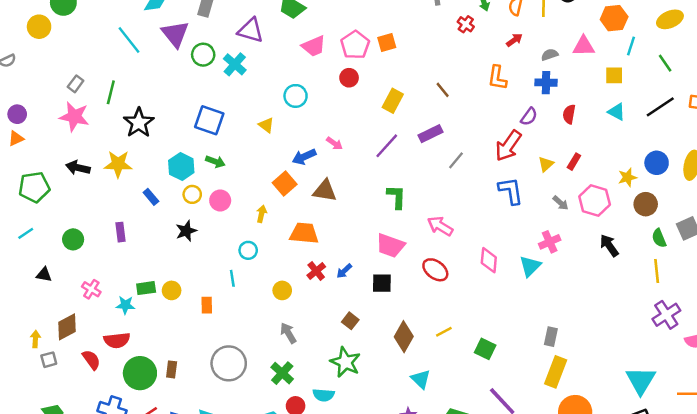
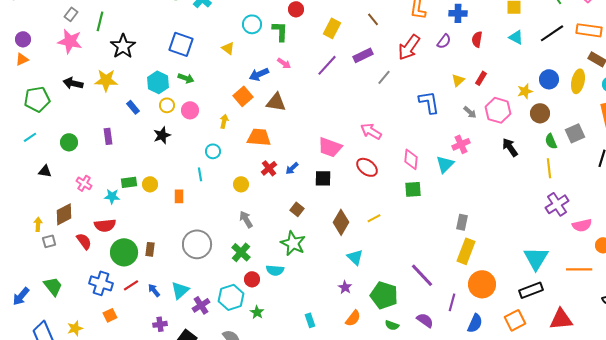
red arrow: (508, 146) -> (409, 47), moved
green L-shape: (396, 197) -> (280, 31), moved
green square: (485, 349) -> (413, 189), moved, turned -30

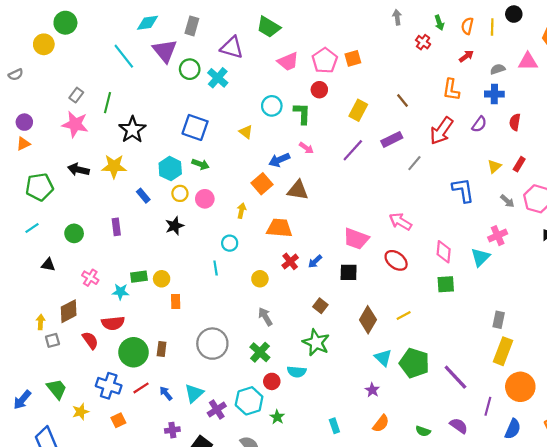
orange rectangle: (179, 196) -> (176, 301), moved
green pentagon: (384, 295) -> (414, 363), moved
yellow star: (75, 328) -> (81, 412), moved

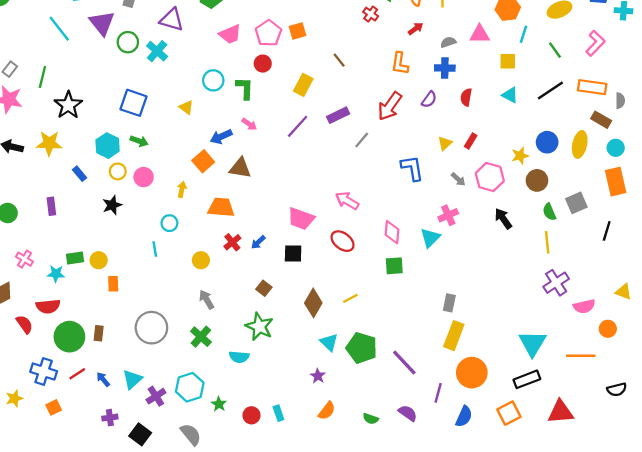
brown line: (403, 100) -> (339, 60), moved
red circle: (272, 381) -> (251, 415), moved

